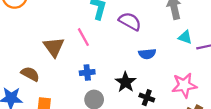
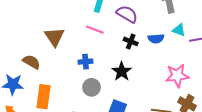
pink line: (83, 37) -> (95, 30), moved, turned -42
blue semicircle: (147, 54) -> (156, 39), moved
black cross: (147, 98) -> (131, 41), moved

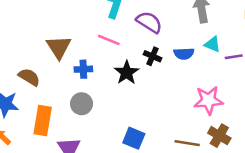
blue cross: (85, 62) -> (83, 69), moved
black star: (122, 71) -> (127, 73), moved
gray circle: (92, 87) -> (82, 104), moved

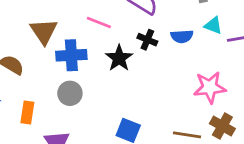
blue cross: (83, 69) -> (71, 55), size x1.5
orange rectangle: (43, 120) -> (27, 112), size x0.7

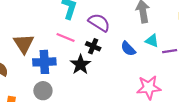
blue semicircle: (182, 36) -> (128, 49), turned 49
black cross: (147, 40) -> (93, 46), moved

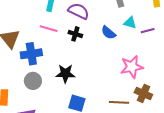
black star: (80, 65) -> (65, 74), moved, turned -30

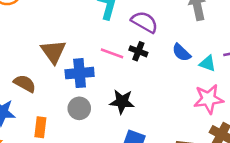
cyan triangle: (130, 23) -> (208, 63), moved
pink line: (49, 29) -> (112, 53), moved

